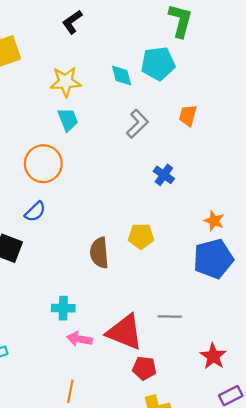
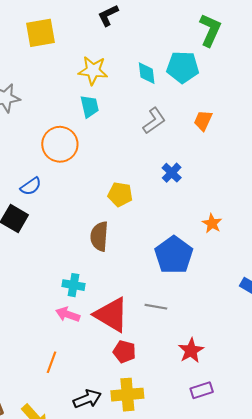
blue semicircle: (35, 212) -> (31, 186), moved
yellow pentagon: (141, 236) -> (120, 194), moved
blue pentagon: (213, 259) -> (174, 255), moved, turned -30
cyan cross: (63, 308) -> (74, 285), moved

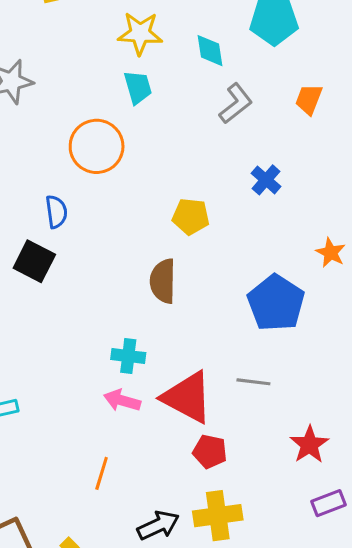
cyan diamond: (147, 73) -> (210, 51), moved
blue semicircle: (31, 186) -> (56, 212), turned -60

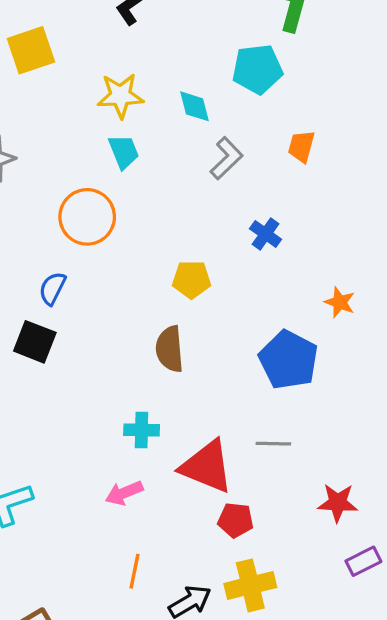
blue semicircle: (56, 212) -> (52, 288), turned -140
pink arrow: (122, 401) -> (124, 493), moved, turned -33
red star: (309, 445) -> (338, 503), turned -30
orange line: (102, 473) -> (135, 571), moved

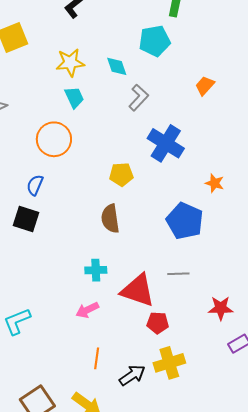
orange trapezoid: (301, 146) -> (205, 86), moved, turned 30
blue cross: (266, 234) -> (166, 143), size x1.8

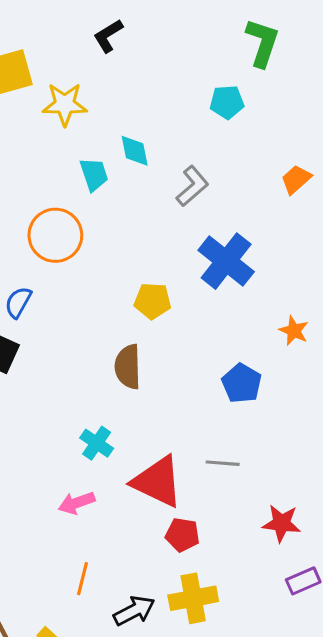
cyan pentagon: (155, 41) -> (227, 102), size x0.7
yellow star: (70, 63) -> (65, 104), moved
cyan diamond: (117, 66) -> (135, 151), moved
blue pentagon: (185, 221) -> (242, 383), size x0.7
cyan cross: (96, 270) -> (97, 443), turned 30

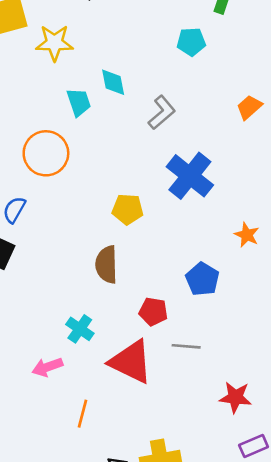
pink arrow: (77, 503) -> (47, 367), moved
red pentagon: (182, 535) -> (153, 312), moved
orange line: (82, 579) -> (82, 414), moved

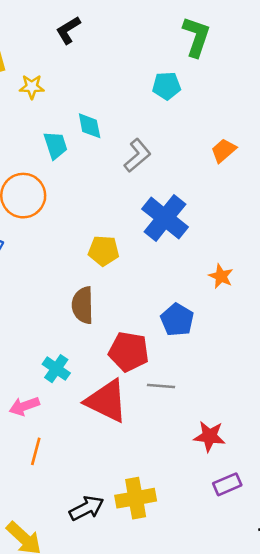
yellow star: (54, 43) -> (32, 87), size x0.7
red pentagon: (153, 312) -> (129, 352), size x1.4
orange line: (82, 414) -> (36, 451), moved

